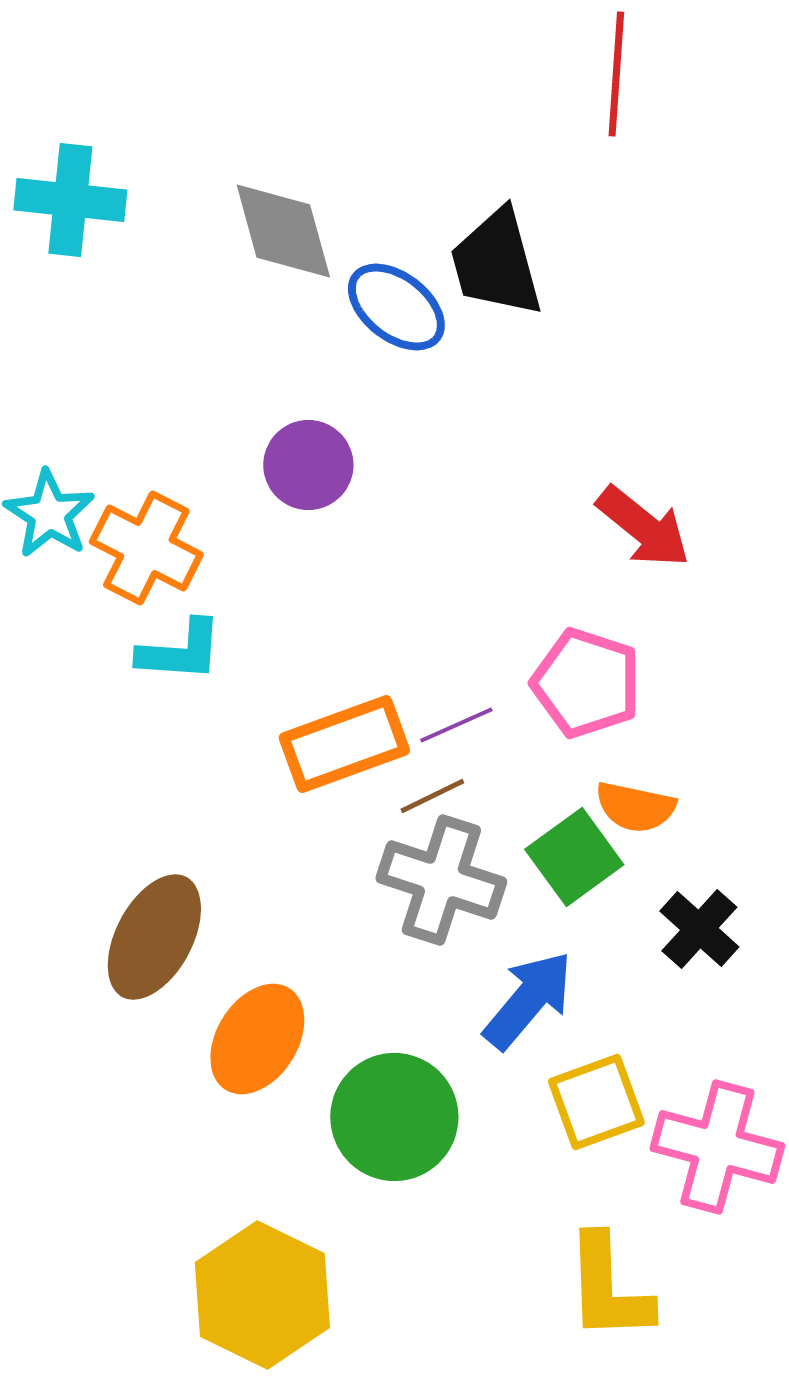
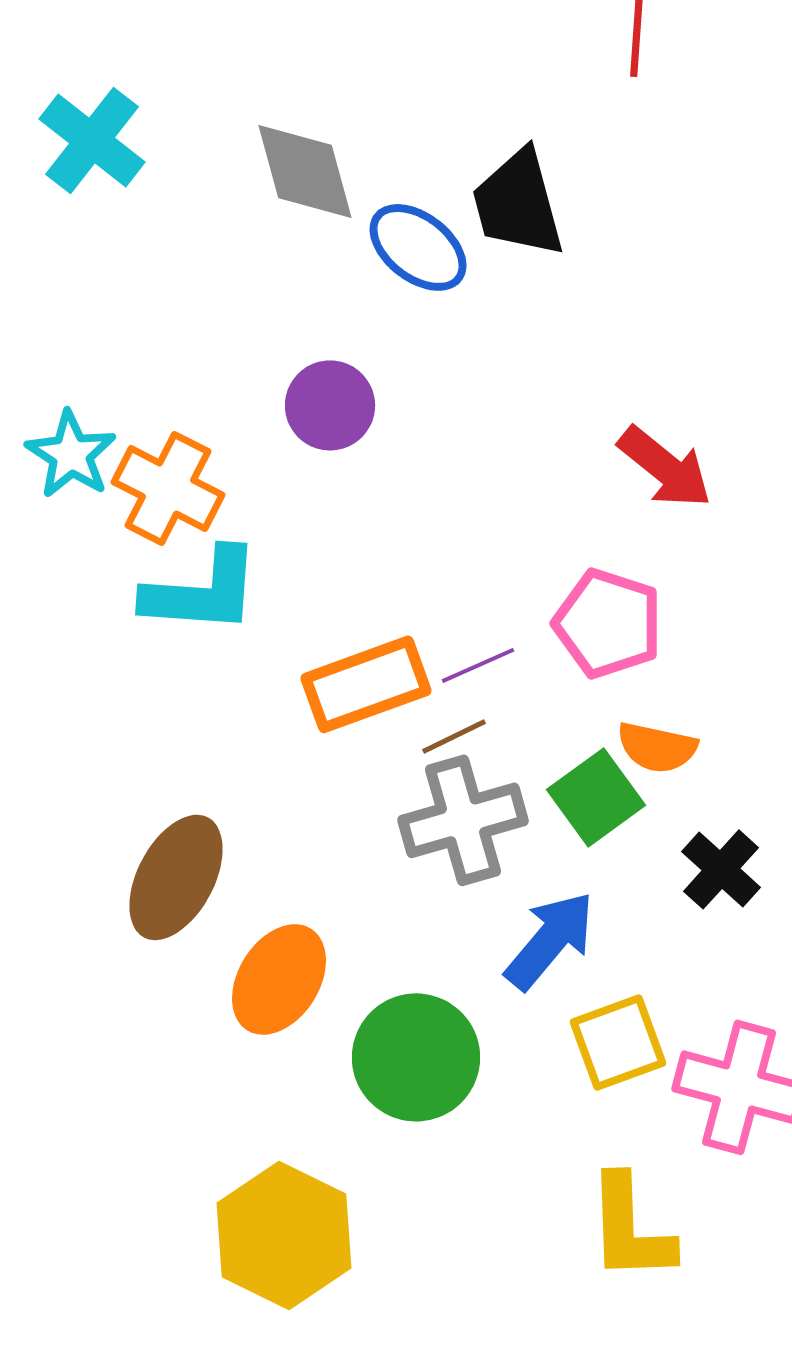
cyan cross: (70, 200) -> (92, 140), turned 32
cyan L-shape: (180, 651) -> (202, 591), size x1.4
gray cross: (441, 880) -> (463, 820), turned -34

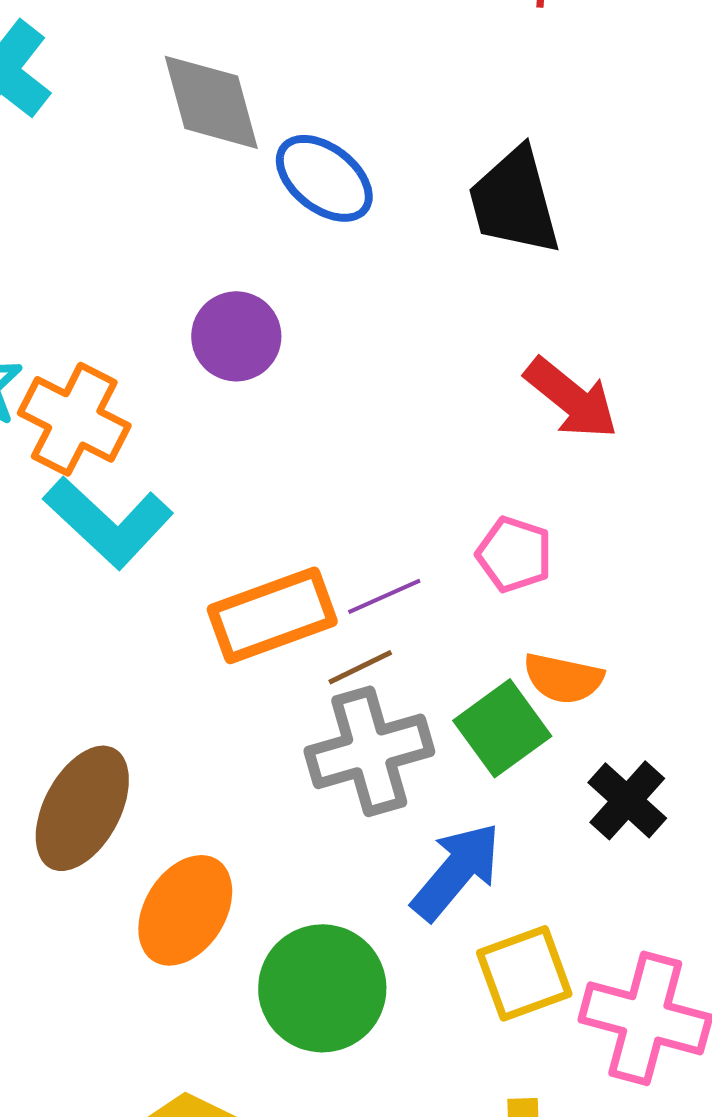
black trapezoid: (518, 203) -> (514, 201), moved
cyan L-shape: (202, 591) -> (108, 522), turned 39
pink pentagon: (608, 623) -> (514, 554), size x0.7

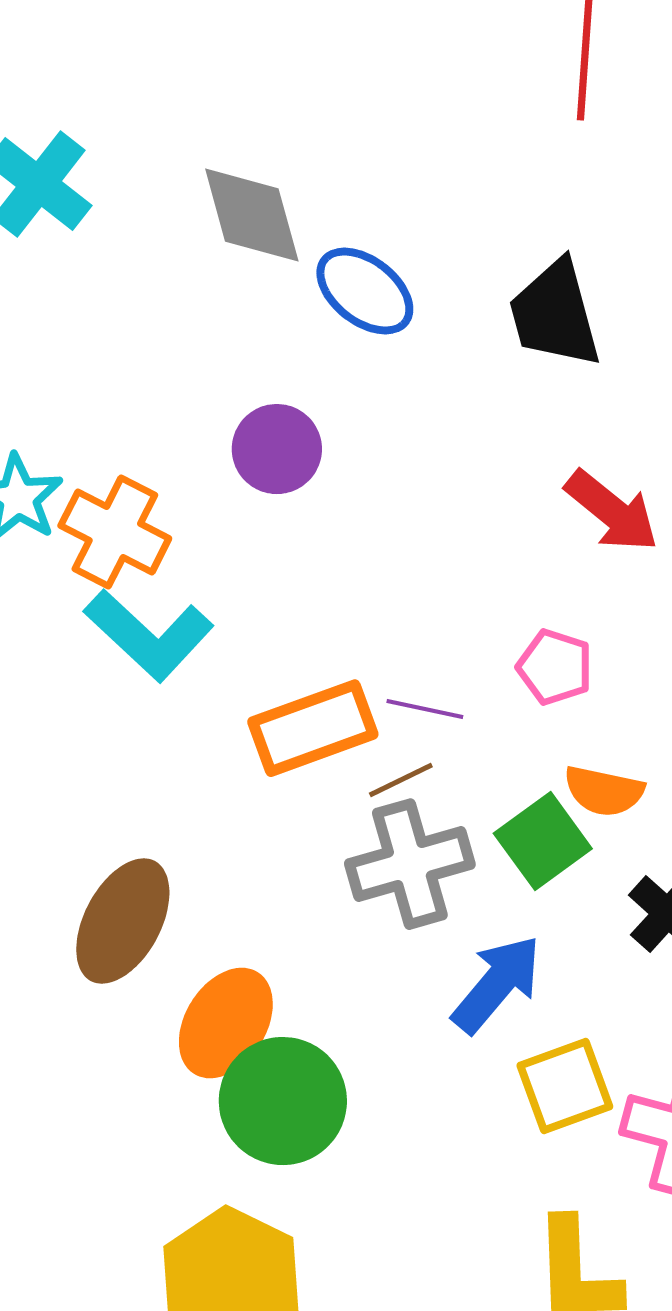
purple line: (384, 596) -> (425, 709), turned 36
green circle: (322, 988) -> (283, 1101), moved

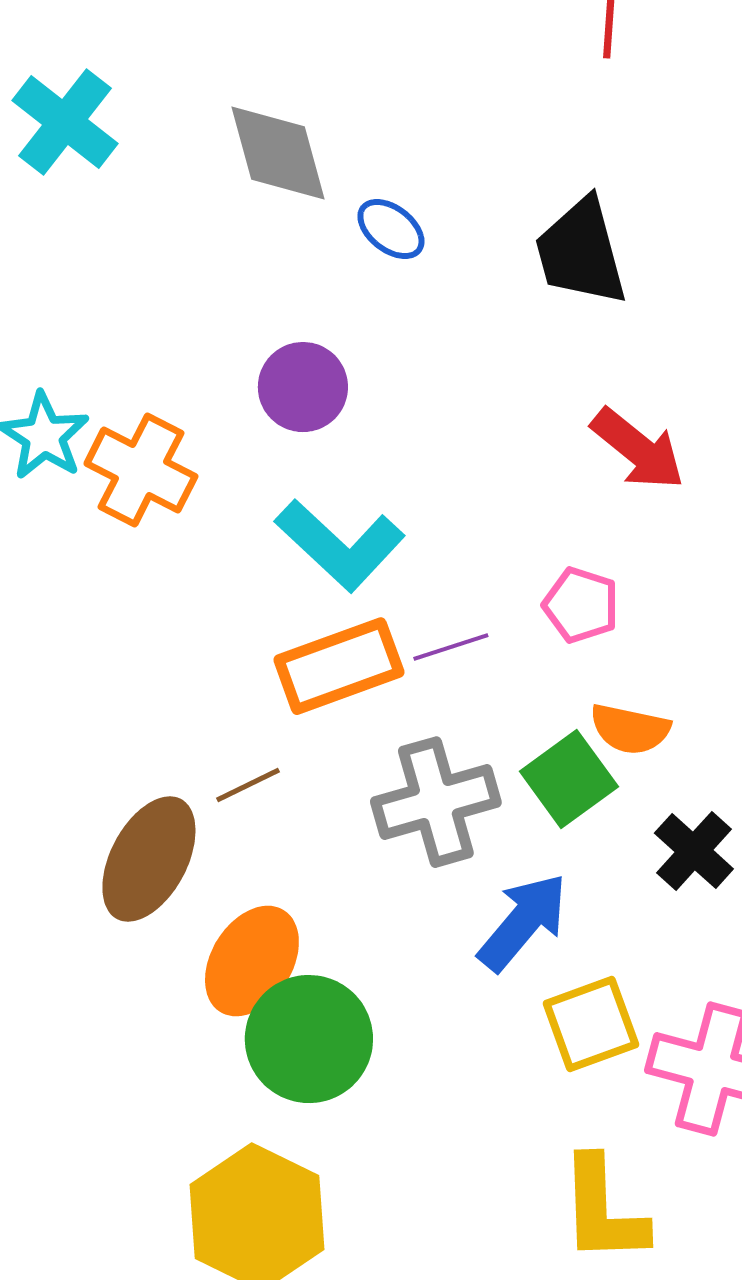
blue ellipse: (365, 291) -> (391, 229), size x0.7
cyan L-shape: (149, 635) -> (340, 545), moved
purple line: (425, 709) -> (451, 647), turned -30
brown line: (401, 780) -> (248, 785), moved

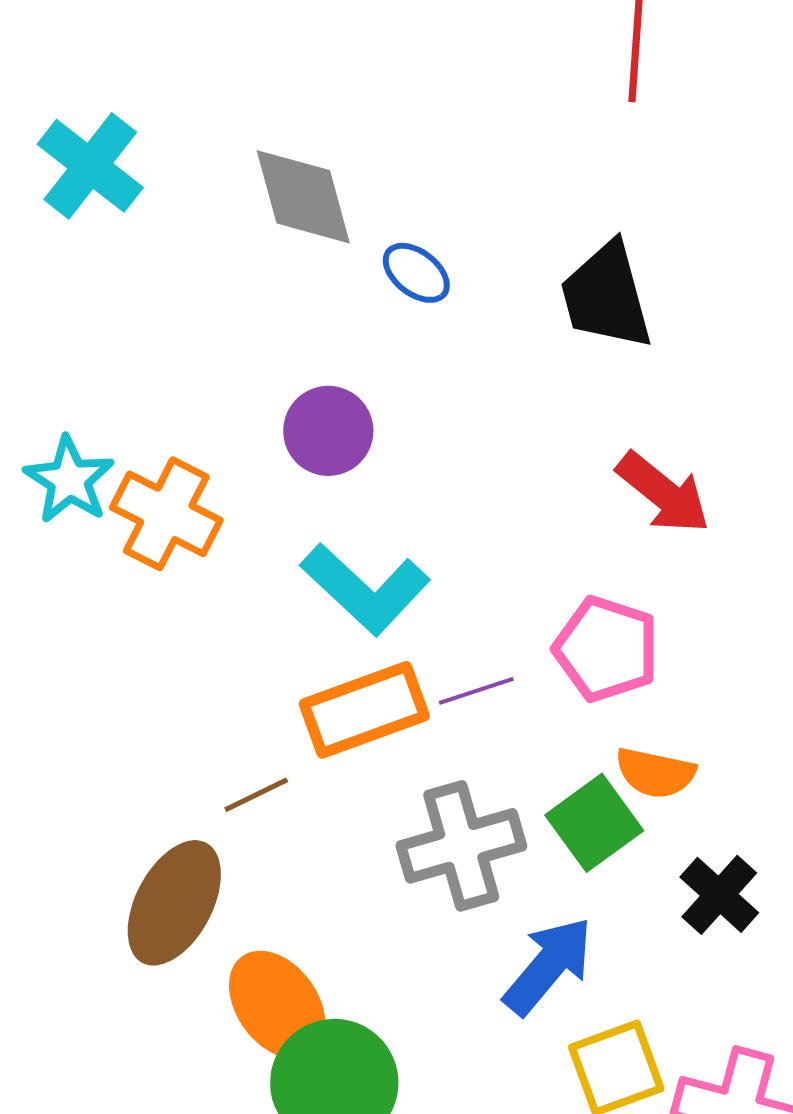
pink pentagon: (581, 605) -> (606, 649), size x1.4
brown line: (248, 785) -> (256, 795), moved
orange ellipse: (252, 961) -> (277, 1005), turned -68

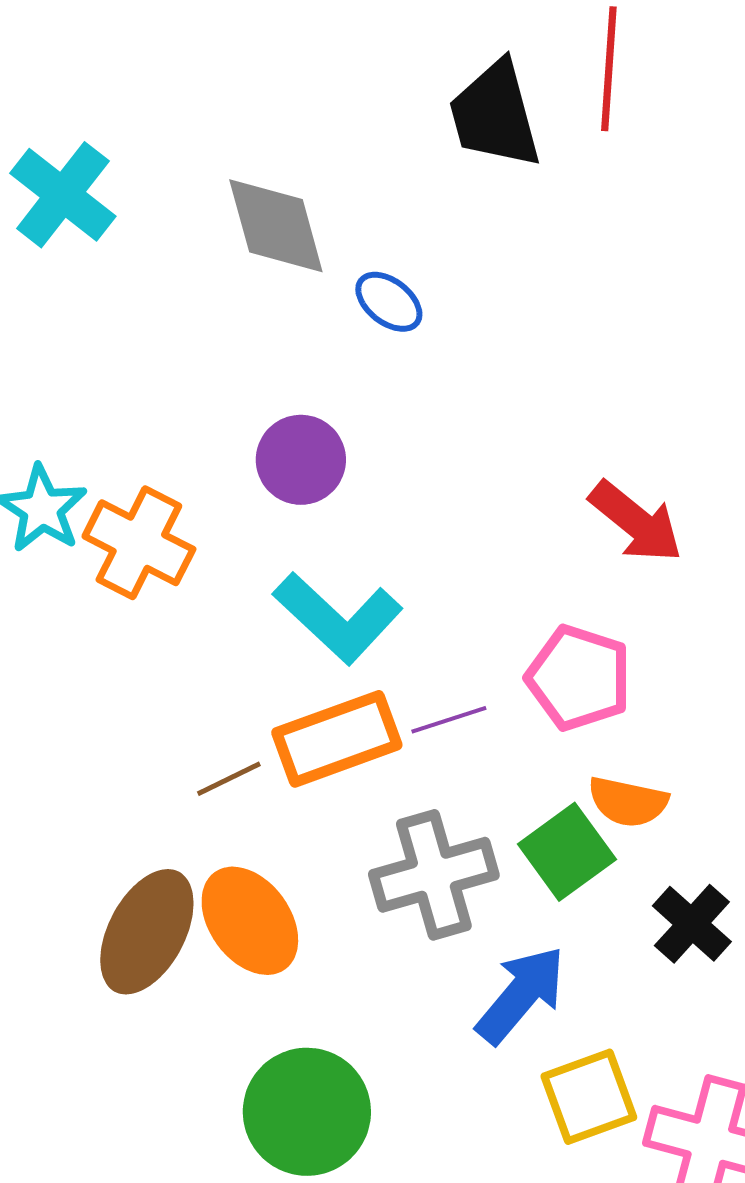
black trapezoid: (606, 296) -> (495, 115), moved
brown line: (256, 795) -> (229, 779), moved
orange ellipse: (277, 1005) -> (250, 921), moved

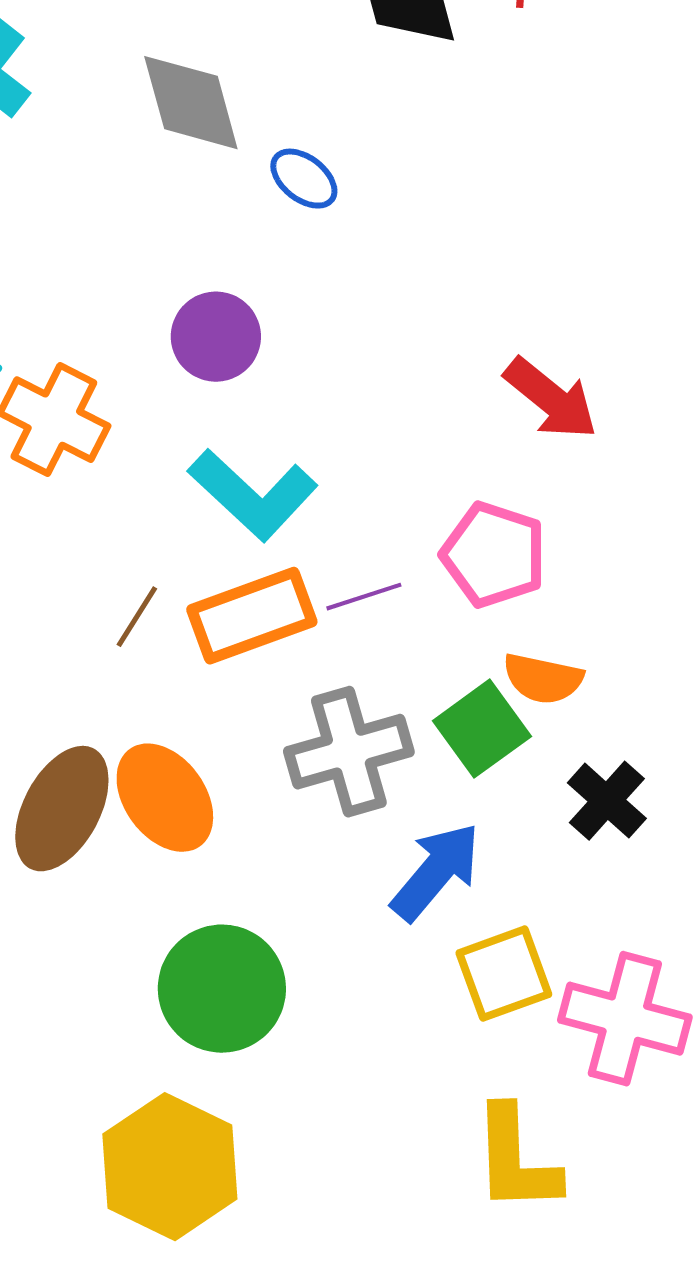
brown line: (229, 779) -> (137, 617), moved, turned -32

